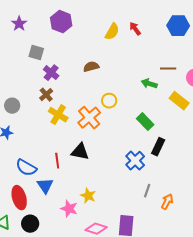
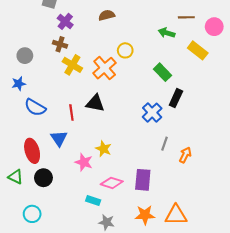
brown cross: (46, 95) -> (60, 44), turned -32
blue semicircle: (26, 168) -> (35, 107), moved

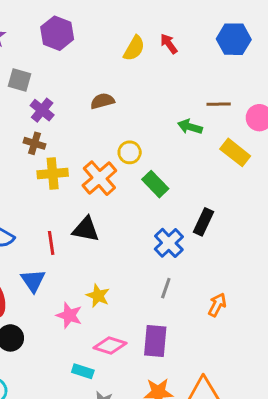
yellow cross: (72, 65) -> (53, 174), turned -36
green rectangle: (162, 72) -> (155, 184), moved
gray line: (165, 144) -> (166, 288), moved

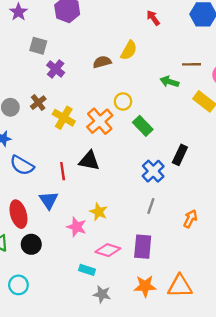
yellow semicircle: (134, 48) -> (129, 50), moved
brown cross: (35, 143) -> (38, 103), moved, turned 35
yellow cross: (53, 174) -> (64, 118), turned 35

